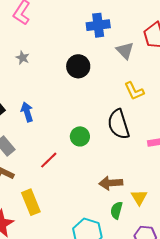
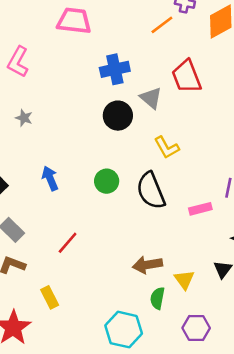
black circle: (78, 66) -> (118, 116), moved
blue arrow: (27, 112) -> (50, 178), moved
green circle: (80, 136) -> (107, 181), moved
yellow rectangle: (31, 202) -> (50, 297), size x0.7

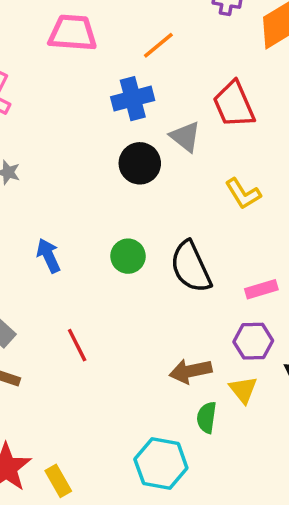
orange line: (162, 25) -> (158, 45), moved
yellow L-shape: (167, 147) -> (243, 194), moved
red line: (68, 243) -> (77, 345), turned -65
yellow rectangle: (50, 297) -> (58, 481), moved
purple hexagon: (196, 328) -> (253, 341), moved

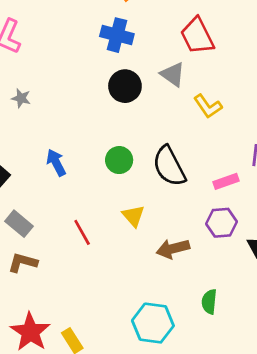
blue cross: (133, 99) -> (117, 35), turned 32
gray triangle: (185, 137) -> (173, 74), moved
yellow triangle: (243, 390) -> (133, 216), moved
green semicircle: (207, 417) -> (209, 302), moved

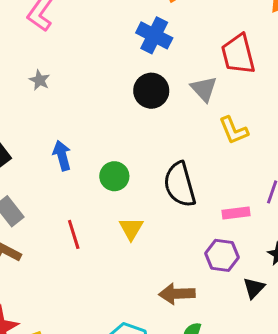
green circle: (119, 160) -> (114, 176), moved
brown arrow: (173, 249) -> (177, 294), moved

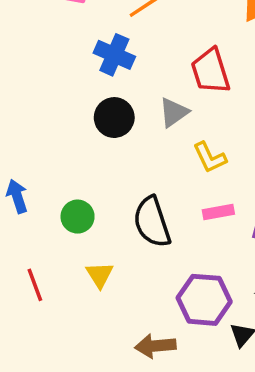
gray triangle: (204, 89) -> (174, 112), turned 40
pink rectangle: (236, 213) -> (218, 212), moved
purple hexagon: (222, 255) -> (204, 300), size x1.4

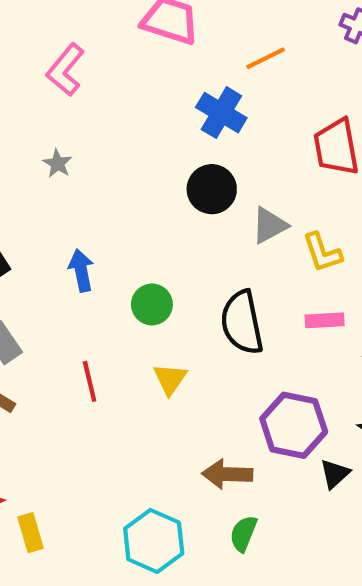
gray triangle: (174, 112) -> (269, 225), moved

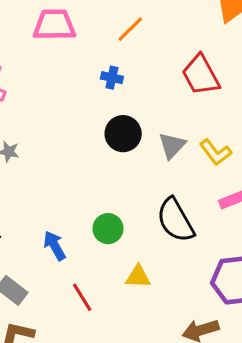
blue cross: (221, 113) -> (112, 78), size x0.6
blue arrow: (81, 270) -> (55, 246), moved
yellow triangle: (170, 379) -> (138, 277), turned -44

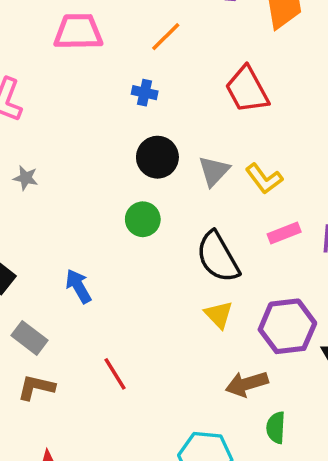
green circle: (108, 229) -> (143, 219), moved
yellow triangle: (138, 277) -> (219, 315), moved, turned 44
red line: (82, 297) -> (115, 374), moved

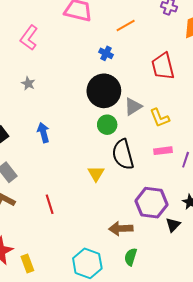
black circle: (157, 157) -> (104, 91), size x1.4
green circle: (143, 219) -> (107, 125), moved
blue arrow: (78, 286) -> (43, 133), moved
yellow triangle: (219, 315) -> (96, 174), moved

